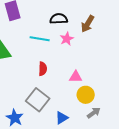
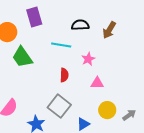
pink star: (67, 39) -> (88, 59), moved
yellow circle: (86, 95) -> (107, 110), moved
gray arrow: (94, 113) -> (129, 115), moved

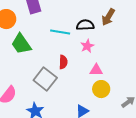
black semicircle: (80, 25) -> (85, 25), moved
gray square: (59, 106) -> (45, 79), moved
yellow circle: (107, 110) -> (101, 89), moved

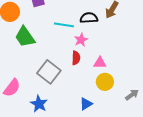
pink star: (87, 46) -> (81, 40), moved
red semicircle: (63, 62) -> (76, 58), moved

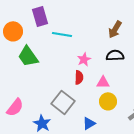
black semicircle: (89, 18) -> (115, 55), moved
cyan line: (64, 25) -> (62, 34), moved
gray square: (49, 72) -> (63, 102), moved

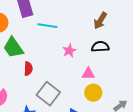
red semicircle: (79, 77) -> (28, 69), moved

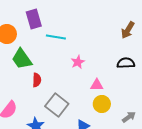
brown arrow: (100, 21) -> (128, 30), moved
black semicircle: (100, 47) -> (126, 63), moved

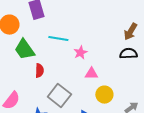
brown arrow: (128, 30) -> (130, 32), moved
cyan line: (56, 37) -> (58, 39), moved
pink triangle: (97, 85) -> (91, 74), moved

